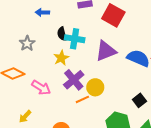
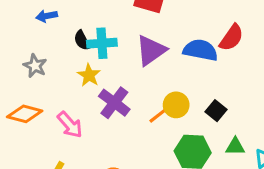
yellow circle: (95, 87) -> (176, 105), moved
pink arrow: (41, 88) -> (70, 125), turned 30
orange line: (82, 99) -> (158, 115), moved

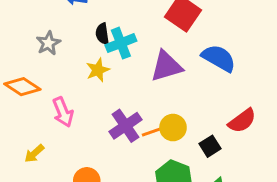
red semicircle: (231, 38) -> (242, 121), moved
cyan cross: (102, 43) -> (121, 43), turned -36
blue semicircle: (200, 50) -> (219, 58), moved
purple cross: (114, 103) -> (125, 126), moved

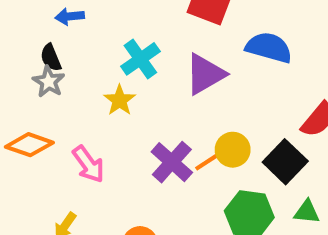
black semicircle: (102, 34) -> (51, 58), moved
black square: (210, 146) -> (285, 162), size x1.5

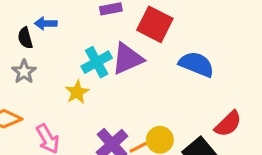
black semicircle: (51, 58) -> (25, 38), moved
purple triangle: (205, 74) -> (127, 59), moved

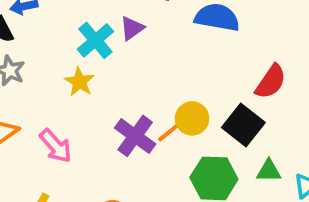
purple triangle: (127, 59) -> (132, 28), size x0.6

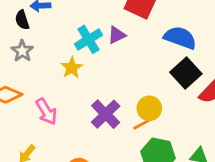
black square: (243, 125) -> (186, 73), moved
orange line: (169, 132) -> (142, 124), moved

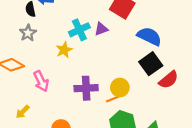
purple cross: (106, 114) -> (86, 88), turned 35

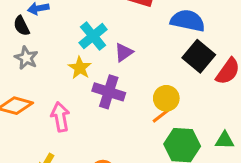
purple triangle: (101, 29) -> (124, 52), moved
pink arrow: (41, 81) -> (60, 117), turned -150
purple cross: (86, 88) -> (109, 92), moved, turned 35

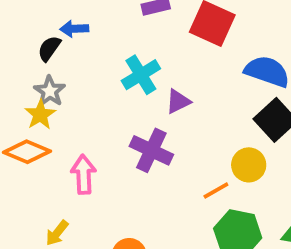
black semicircle: (21, 26) -> (49, 48), turned 54
yellow star: (80, 68) -> (40, 115), moved
yellow circle: (166, 98) -> (249, 165), moved

